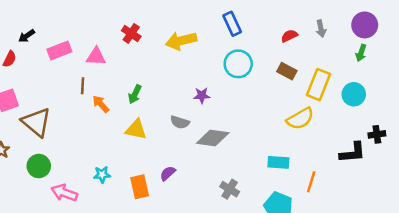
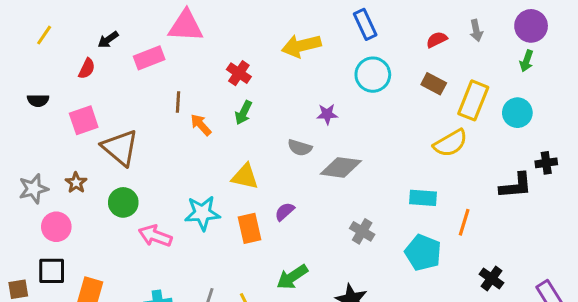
red cross: (131, 33) -> (239, 73), moved
pink triangle: (96, 57) -> (186, 26), moved, size x1.4
yellow triangle: (136, 130) -> (245, 177), moved
cyan star: (102, 175) -> (202, 213), size x1.6

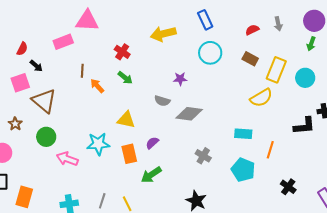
black arrow: (108, 40) -> (36, 66), moved, turned -104
green arrow: (243, 113) -> (125, 78), turned -77
green arrow: (292, 277) -> (151, 175), moved

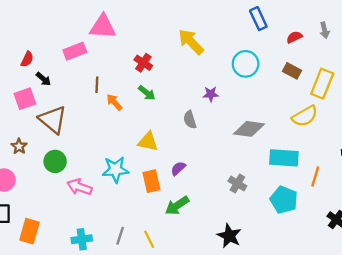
blue rectangle: (205, 20) -> (258, 19), moved
yellow arrow: (163, 34) -> (191, 42), turned 60
gray semicircle: (162, 101) -> (190, 120), turned 56
gray diamond: (189, 114) -> (249, 129), moved
cyan rectangle: (243, 134) -> (284, 158), size x1.4

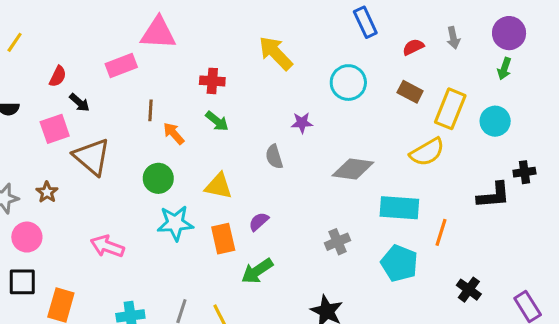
red cross: (143, 63) -> (212, 81), turned -30
green circle: (55, 161) -> (158, 178), moved
gray cross: (237, 184) -> (337, 242), turned 36
pink arrow: (79, 187) -> (107, 246), moved

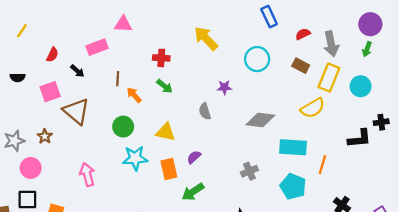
pink triangle: (158, 33) -> (123, 24), size x0.7
gray arrow: (453, 38) -> (331, 44), moved, size x1.6
black arrow: (79, 103) -> (77, 71), moved
pink arrow: (107, 246) -> (87, 174), turned 55

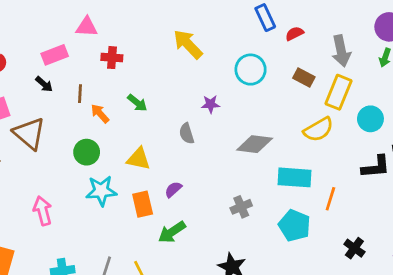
red semicircle: (303, 34) -> (294, 34), moved
red cross: (161, 58) -> (112, 58), moved
black arrow: (77, 71) -> (44, 84), moved
cyan circle: (361, 86) -> (370, 119), moved

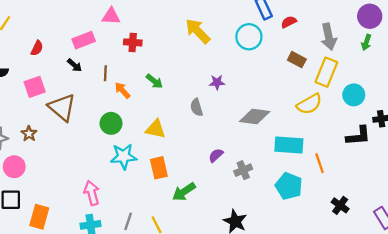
cyan circle: (251, 70) -> (249, 37), moved
purple semicircle: (173, 189) -> (216, 155), moved
orange line: (330, 199) -> (320, 163), turned -36
pink arrow: (43, 211) -> (92, 193), moved

